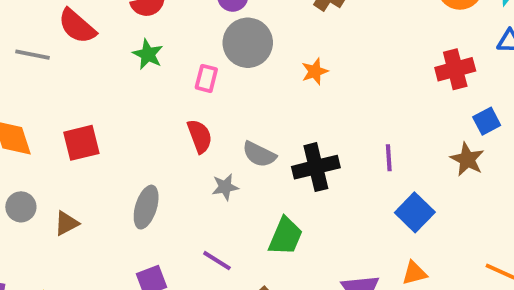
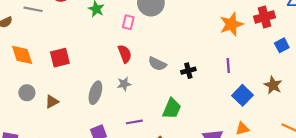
orange star: (315, 71) -> (231, 24), moved, size x1.6
brown star: (467, 159) -> (273, 85), moved
black cross: (316, 167) -> (188, 71), size x0.6
gray star: (225, 187) -> (124, 84), moved
purple line: (217, 261) -> (134, 122), turned -42

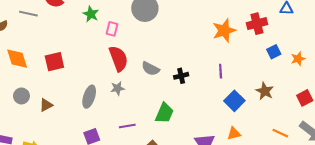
pink rectangle: (128, 22) -> (112, 29), moved
red semicircle: (125, 54) -> (118, 59), size x1.4

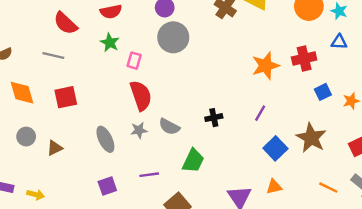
gray line: (28, 14) -> (53, 56), moved
gray semicircle: (151, 69) -> (169, 127), moved
purple line: (221, 71) -> (260, 113), turned 32
brown star: (265, 91) -> (311, 138), size x1.4
gray ellipse: (89, 97) -> (105, 139), turned -45

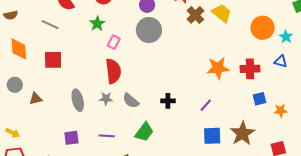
blue square: (275, 148) -> (212, 136), turned 30

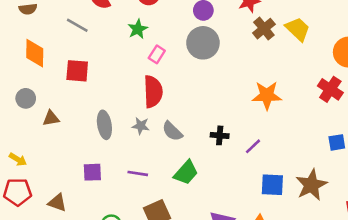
orange star: (218, 68) -> (267, 95), moved
red cross: (250, 69) -> (330, 89), moved, turned 30
purple line: (206, 105) -> (253, 146), moved

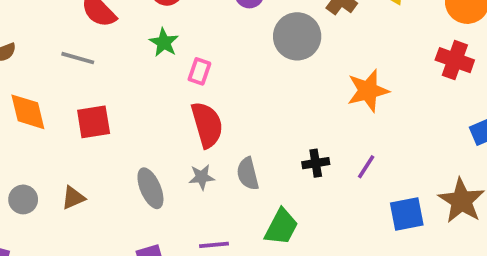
gray circle: (203, 43) -> (297, 36), moved
gray circle: (26, 98) -> (23, 199), moved
gray semicircle: (172, 131) -> (248, 174), turned 45

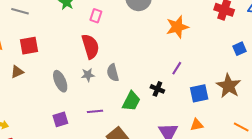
pink rectangle: (199, 71) -> (96, 16), moved
black cross: (316, 163) -> (157, 89), moved, turned 32
brown triangle: (73, 198) -> (17, 72), moved

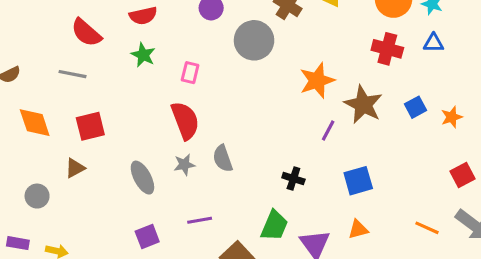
purple line: (177, 68) -> (328, 131), moved
brown star: (229, 86) -> (363, 105), moved
green trapezoid: (131, 101) -> (274, 226), moved

